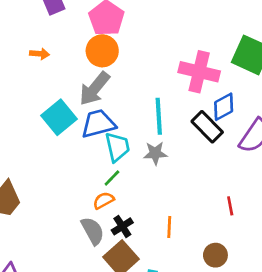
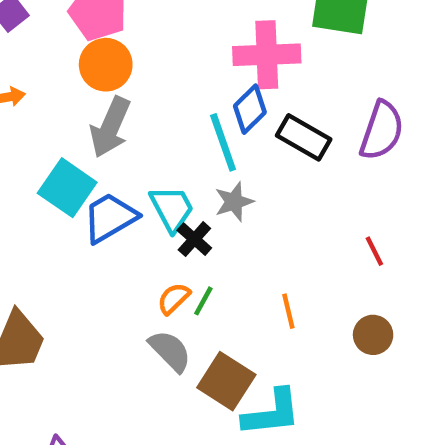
blue diamond: (224, 107) -> (250, 109), moved
blue trapezoid: (98, 124) -> (110, 218), moved
green line: (112, 178) -> (203, 301), moved
black cross: (122, 226) -> (194, 239), moved

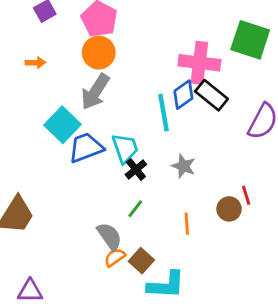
black rectangle: (304, 137) -> (211, 95), moved
gray star: (234, 202) -> (184, 166), moved, turned 30
orange semicircle: (174, 299) -> (115, 257), moved
brown circle: (373, 335) -> (229, 209), moved
brown square: (226, 381) -> (141, 261), size x0.7

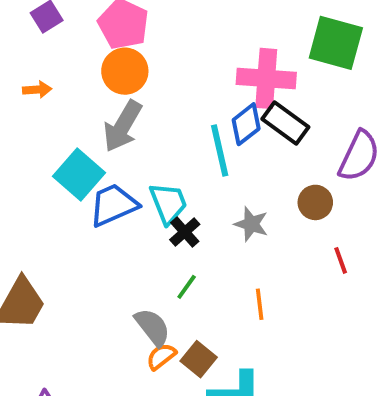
brown circle: (229, 209) -> (315, 202), moved

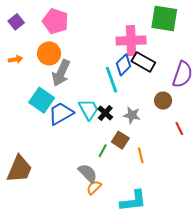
orange circle: (125, 71) -> (49, 53), moved
black cross: (185, 232) -> (105, 113), moved
brown square: (199, 359) -> (120, 140), moved

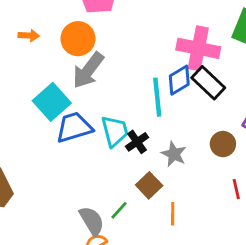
green line: (103, 151) -> (119, 210), moved

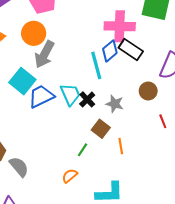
gray semicircle: (92, 221) -> (19, 167), moved

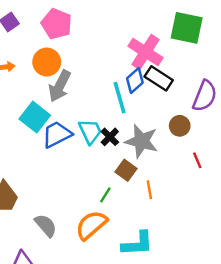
pink cross: (120, 26) -> (145, 52), turned 32
gray star: (115, 104) -> (141, 141), size x1.6
gray semicircle: (19, 167) -> (46, 225), moved
orange semicircle: (70, 176) -> (91, 225), size x1.8

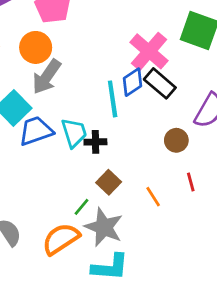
black cross: (110, 137) -> (95, 142), turned 36
gray star: (141, 141) -> (104, 227), moved
orange line: (149, 190) -> (153, 197), moved, turned -30

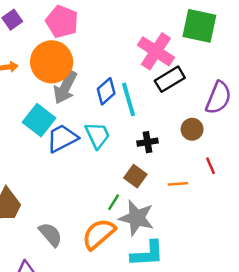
orange circle: (36, 47) -> (52, 62), size x1.4
blue diamond: (133, 82) -> (106, 91), moved
black rectangle: (160, 83) -> (170, 79), turned -64
black cross: (95, 142) -> (148, 142), moved
orange line: (153, 197) -> (178, 184), turned -54

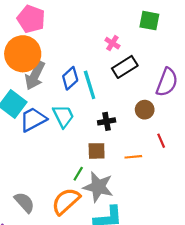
green square: (199, 26) -> (149, 21), size x0.7
pink cross: (156, 51) -> (112, 43), size x0.5
brown square: (135, 176) -> (97, 151), turned -36

